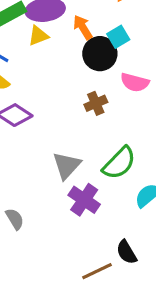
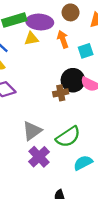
black circle: (100, 54) -> (73, 80), moved

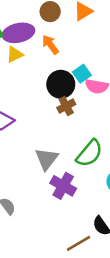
cyan square: (86, 51) -> (82, 74), moved
black circle: (73, 80) -> (61, 84), moved

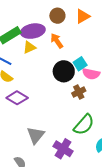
brown cross: (66, 106) -> (79, 92), moved
gray triangle: (47, 159) -> (36, 135), moved

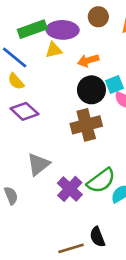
orange arrow: (57, 41) -> (88, 60), moved, turned -84
brown cross: (79, 92) -> (86, 125), moved, size x1.6
green semicircle: (84, 125) -> (101, 181), moved

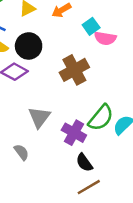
black circle: (91, 90) -> (29, 46), moved
black semicircle: (97, 237) -> (84, 163), moved

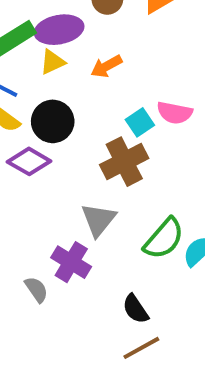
cyan square: (91, 26) -> (140, 122), moved
gray triangle: (39, 117) -> (98, 220), moved
purple cross: (74, 133) -> (71, 262), moved

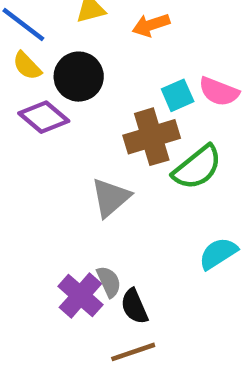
green semicircle: (164, 239) -> (197, 168), moved
purple cross: (71, 262) -> (80, 296), moved
gray semicircle: (36, 289) -> (109, 282), moved

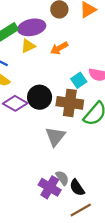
black circle: (79, 77) -> (40, 97), moved
brown cross: (152, 137) -> (70, 103), turned 35

